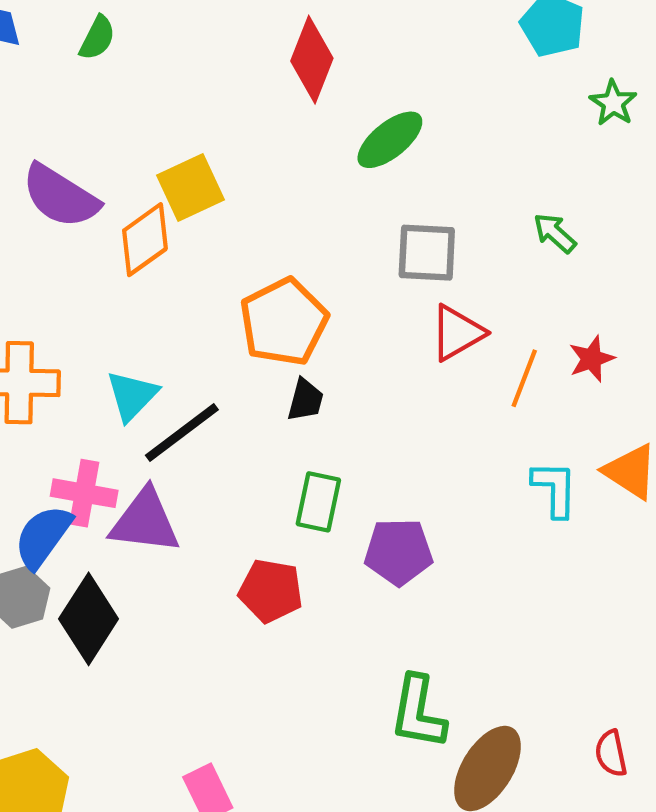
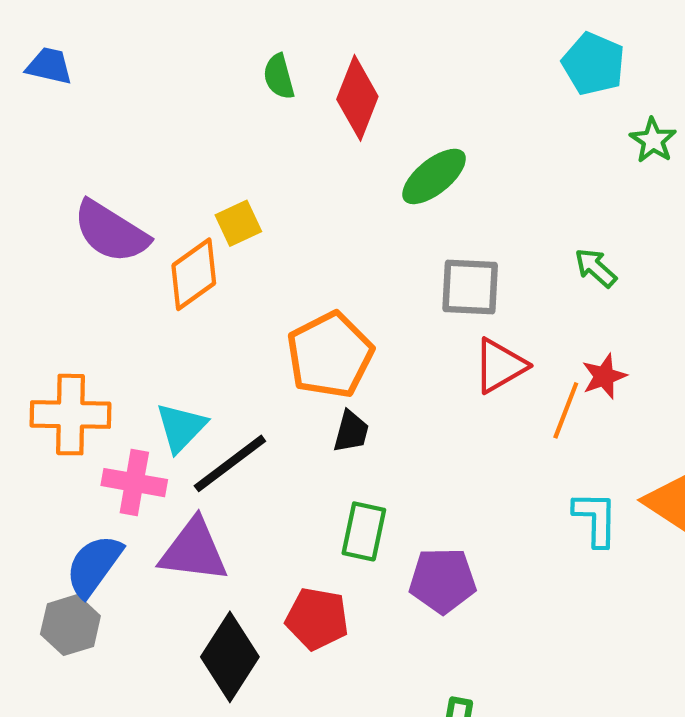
green semicircle: (97, 38) -> (279, 77), moved, turned 138
yellow square: (190, 188) -> (238, 223), size x0.7
red star: (592, 359) -> (604, 376), moved
pink cross: (84, 493) -> (134, 483), moved
black diamond: (89, 619) -> (230, 657), moved

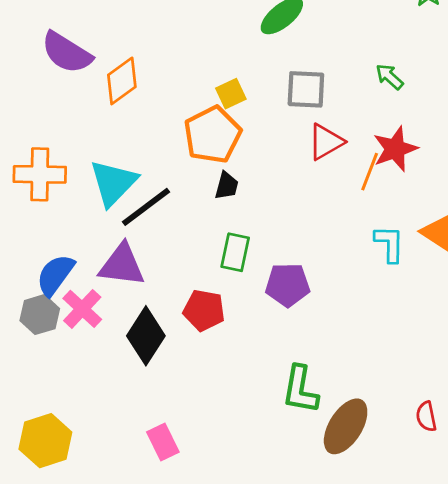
yellow square: (238, 223) -> (231, 94), moved
red star: (604, 376) -> (395, 149), size x1.5
cyan triangle: (181, 427) -> (113, 183), size x1.4
pink cross: (134, 483) -> (82, 309), moved, turned 33

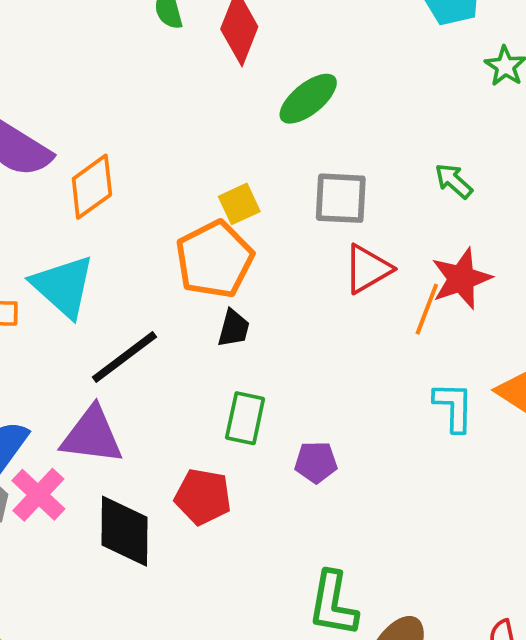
cyan triangle: (113, 183) -> (63, 286), moved, turned -32
purple pentagon: (288, 285) -> (316, 462), size x0.7
black diamond: (146, 336) -> (124, 531), turned -32

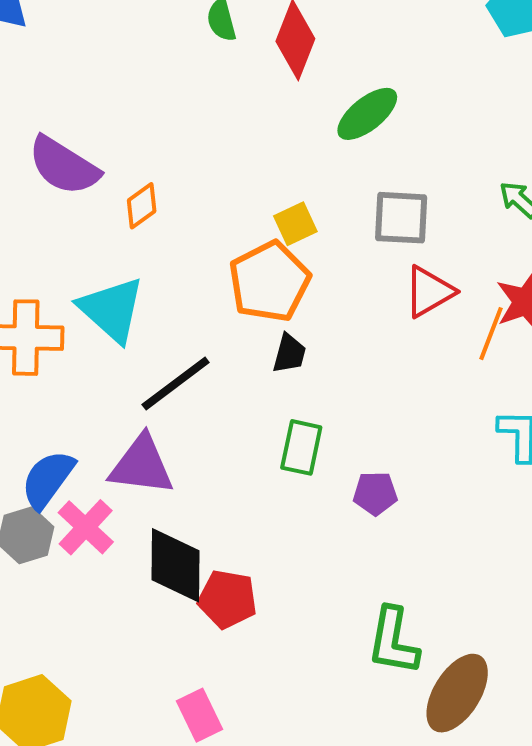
orange diamond: (92, 187) -> (142, 206), size x0.7
red pentagon: (203, 497) -> (227, 599), moved

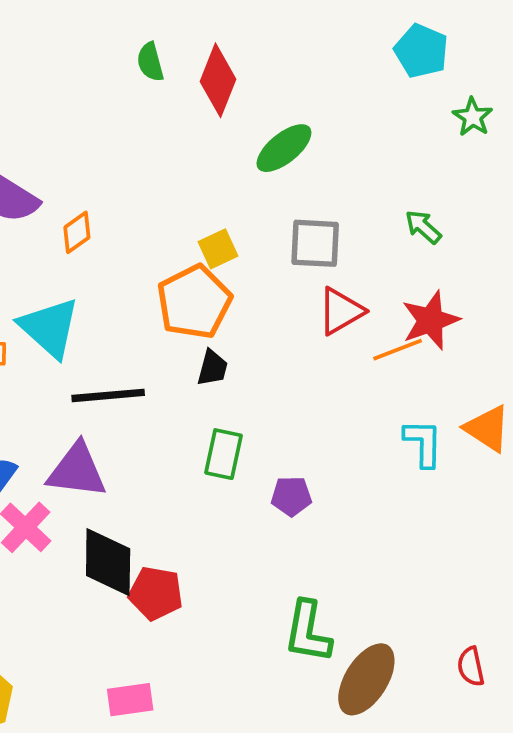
orange line: (491, 334) -> (398, 350), turned 48
black line: (176, 384) -> (108, 395), turned 32
pink rectangle: (199, 715) -> (130, 700), turned -72

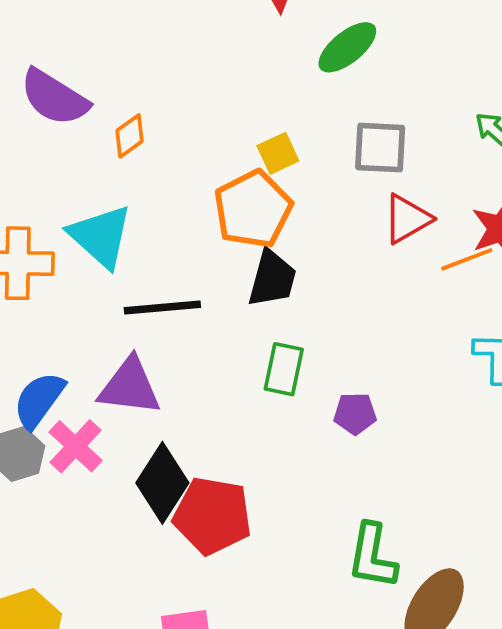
black trapezoid: (213, 368) -> (272, 279), size x1.5
black diamond: (108, 562) -> (162, 483), turned 32
red pentagon: (156, 593) -> (212, 516), size x1.4

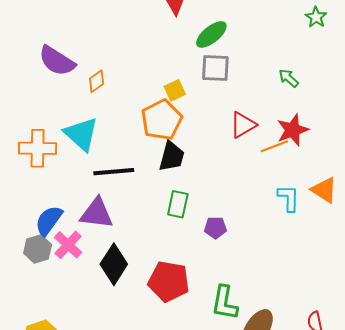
gray square: (380, 148) -> (215, 68), moved
red pentagon: (212, 516) -> (169, 281), moved

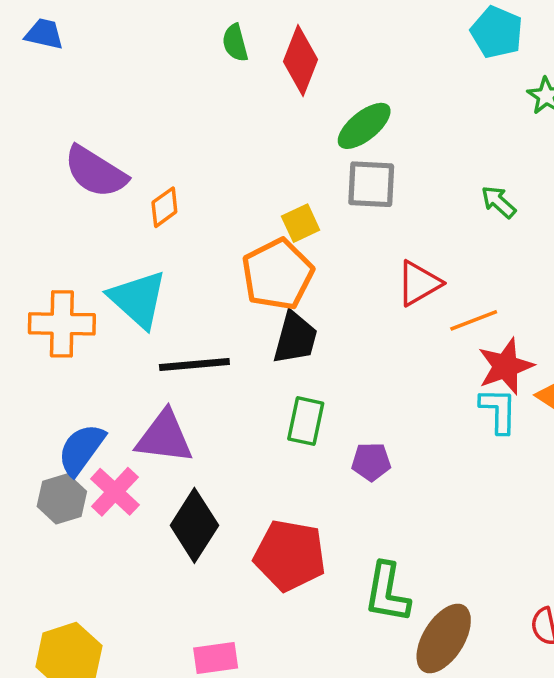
red star: (293, 130) -> (506, 366), moved

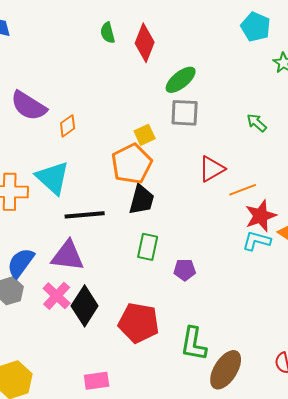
cyan L-shape: (498, 410) -> (257, 241), turned -76
pink cross: (115, 492) -> (57, 296), moved

